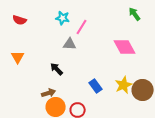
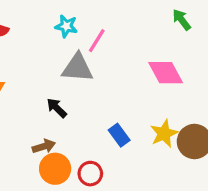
gray triangle: (70, 44) -> (77, 68), size x1.5

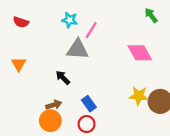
yellow star: (164, 133) -> (139, 96), turned 30
blue rectangle: (119, 135) -> (89, 104), moved
orange circle: (55, 169) -> (50, 121), moved

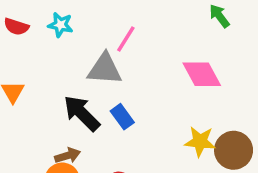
cyan star: (70, 20) -> (60, 25), moved
black arrow: (63, 78) -> (82, 113), size x1.6
blue rectangle: (89, 104) -> (122, 117), moved

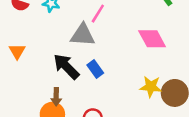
brown arrow: (68, 156) -> (56, 97), turned 108

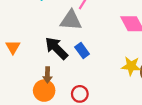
orange triangle: (17, 51) -> (13, 47), moved

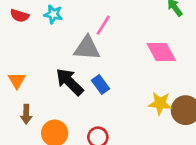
brown arrow: (47, 75) -> (26, 114), moved

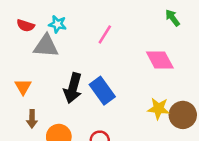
gray triangle: (87, 48) -> (46, 46), moved
black arrow: (69, 82) -> (73, 88), turned -120
blue rectangle: (101, 84) -> (102, 91), size x1.5

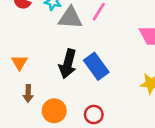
gray triangle: (46, 46) -> (70, 18), moved

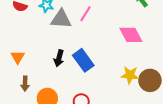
black arrow: (68, 64) -> (59, 58), size x0.7

